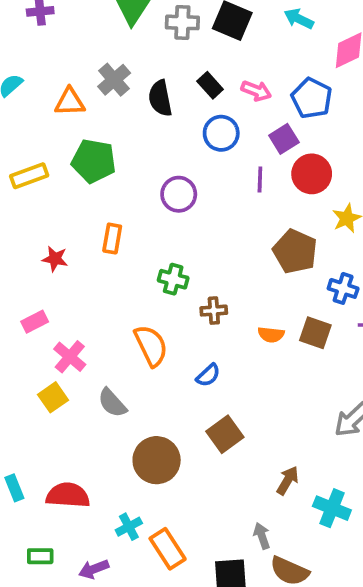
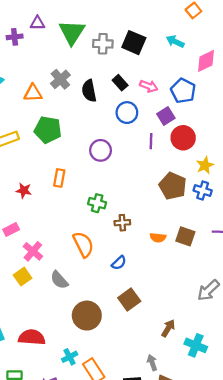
blue cross: (343, 288) -> (203, 191), moved

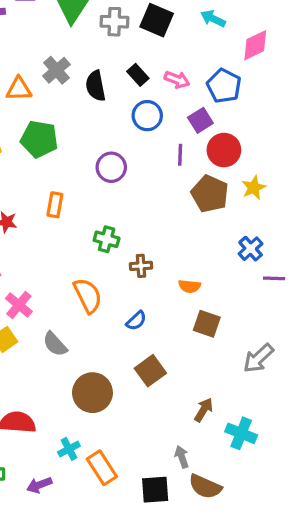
brown pentagon: (173, 186) -> (210, 194), moved
blue cross: (203, 191) -> (251, 249), moved, turned 30
brown square: (185, 236) -> (207, 324), moved

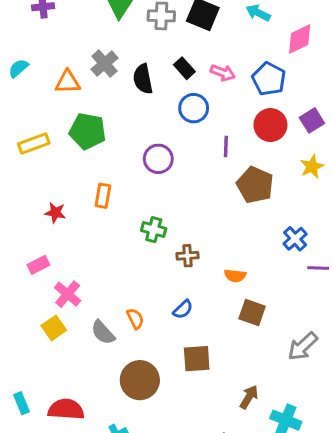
purple square: (200, 120) -> (312, 120), moved
red circle: (224, 150) -> (270, 125), moved
yellow star: (254, 188) -> (312, 167), moved
orange semicircle: (88, 296) -> (135, 319), moved, size x0.6
brown square: (150, 371) -> (197, 359), turned 32

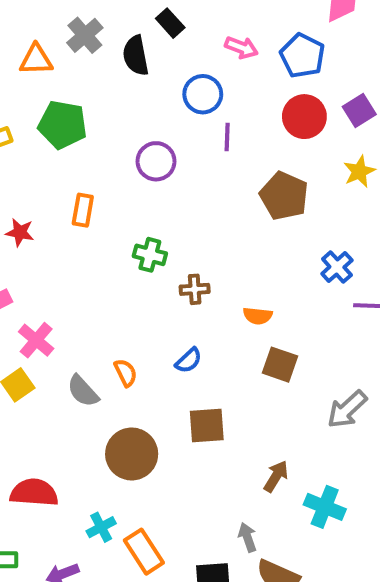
black rectangle: (184, 68) -> (170, 23), moved
purple line: (226, 147) -> (227, 137), moved

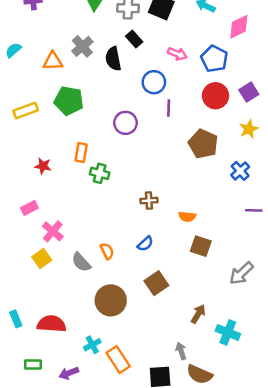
green cross: (150, 255) -> (100, 173), moved
blue cross: (337, 267) -> (240, 171), moved
brown square: (207, 426) -> (156, 283), turned -30

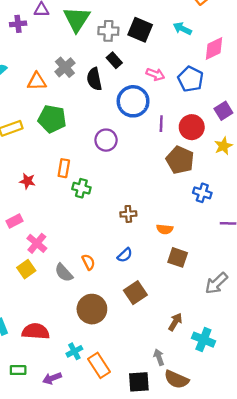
blue circle: (154, 82) -> (133, 101), size x1.4
red circle: (216, 96) -> (192, 127), moved
purple line: (169, 108) -> (161, 124), moved
blue cross: (240, 171) -> (202, 193), moved, turned -30

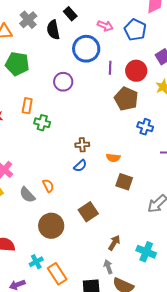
blue semicircle: (125, 255) -> (80, 166), moved
brown arrow: (175, 322) -> (114, 243), moved

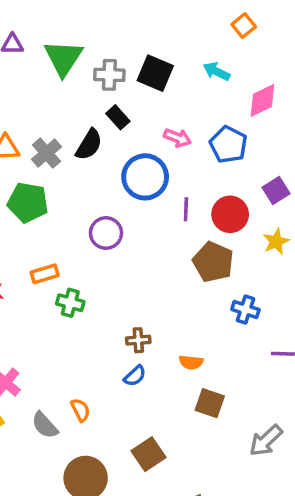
gray cross: (28, 20) -> (46, 153), moved
black semicircle: (53, 30) -> (89, 145), turned -138
orange rectangle: (27, 106) -> (45, 274), turned 63

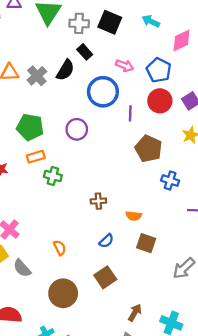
green pentagon: (28, 202) -> (30, 127), moved
red circle: (230, 214) -> (160, 101), moved
blue semicircle: (135, 376) -> (106, 241), moved
gray semicircle: (45, 425) -> (22, 268), moved

